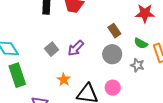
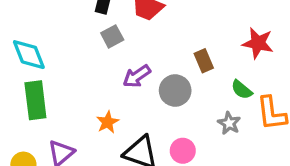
gray square: (52, 49) -> (112, 36), moved
gray circle: (112, 54) -> (175, 91), moved

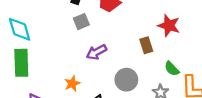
red star: (258, 43) -> (169, 25), moved
gray circle: (175, 91) -> (126, 80), moved

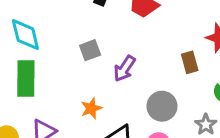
gray square: (81, 22) -> (90, 50), moved
purple arrow: (97, 52) -> (125, 69), turned -30

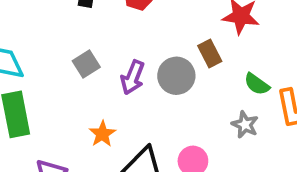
gray circle: (162, 106) -> (176, 76), moved

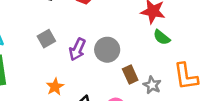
brown rectangle: (210, 53) -> (130, 75), moved
green semicircle: (257, 84) -> (162, 37), moved

